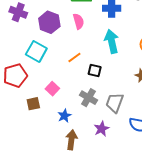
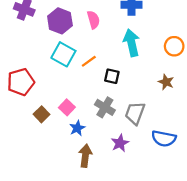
cyan square: (36, 51) -> (63, 54), moved
pink square: (52, 89) -> (67, 107), moved
brown square: (33, 104) -> (42, 114), turned -32

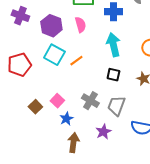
black square: (112, 76) -> (113, 75), moved
red pentagon: (21, 82) -> (19, 65), moved

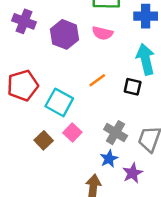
pink semicircle: (80, 25) -> (102, 33), turned 119
cyan square: (54, 55) -> (59, 102), moved
black square: (113, 75) -> (133, 87), moved
blue star: (66, 119) -> (109, 159), moved

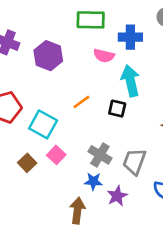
pink semicircle: (102, 33) -> (104, 56), moved
blue star: (109, 159) -> (93, 181), turned 30

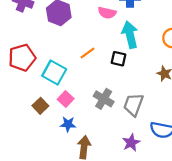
blue star: (93, 181) -> (68, 124), moved
purple star: (117, 196) -> (131, 143), moved

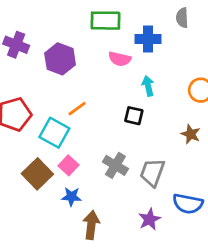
cyan arrow: (130, 35) -> (148, 86), size x0.6
orange line: (87, 53) -> (77, 109), moved
brown square: (40, 106) -> (37, 174), size x1.5

